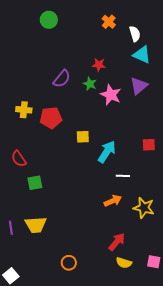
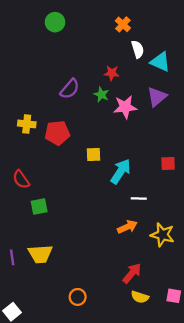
white semicircle: (135, 34) -> (138, 49), moved
pink star: (111, 95) -> (125, 107), turned -30

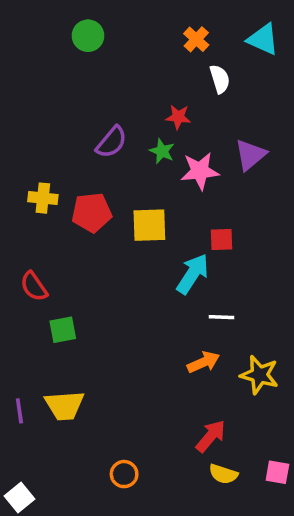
cyan triangle: (160, 62) -> (263, 39), moved
yellow square: (93, 154) -> (149, 225), moved, size x1.5
red square: (168, 164) -> (222, 240), moved

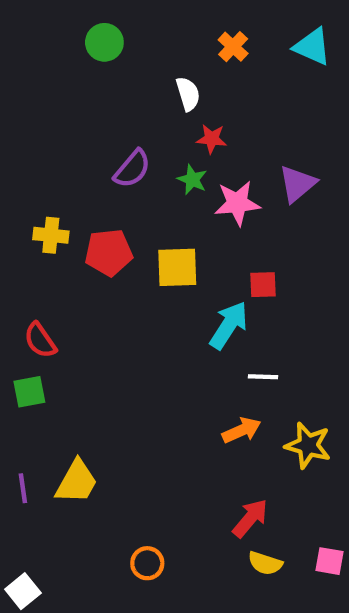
white semicircle: (220, 79) -> (188, 94), moved
green square: (63, 330) -> (29, 392), moved
yellow trapezoid: (65, 406) -> (77, 482), turned -57

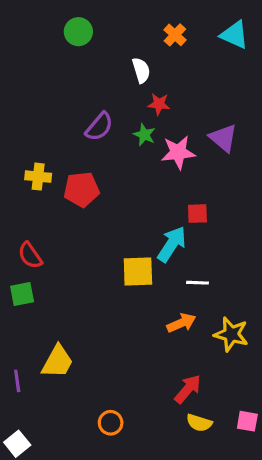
purple triangle: (297, 184) -> (223, 138), turned -40
yellow square: (177, 267) -> (138, 271), moved
purple line: (23, 488) -> (17, 381), moved

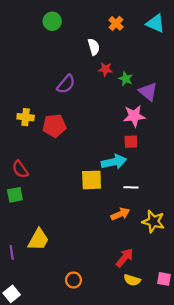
green star: (144, 135) -> (126, 79), moved
pink star: (178, 152) -> (134, 116), moved
cyan arrow: (172, 244) -> (114, 162), turned 45

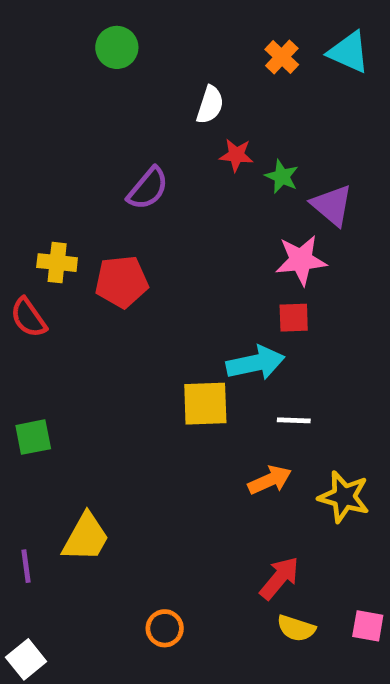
orange cross: (116, 23) -> (282, 57), moved
white semicircle: (94, 47) -> (210, 105), turned 35
red semicircle: (20, 169) -> (28, 318), moved

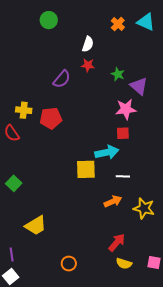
red star: (236, 155) -> (88, 65), moved
green square: (33, 437) -> (14, 183), turned -35
yellow trapezoid: (86, 537) -> (36, 225), turned 30
purple line: (26, 566) -> (12, 254), moved

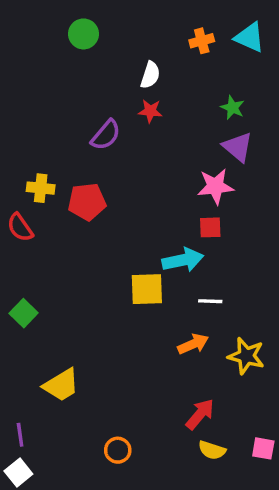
orange cross: (118, 24) -> (202, 41), turned 32
green star: (118, 74) -> (233, 108), moved

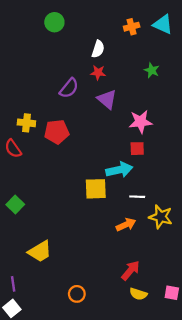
purple triangle: (238, 147) -> (107, 99), moved
yellow star: (246, 356) -> (161, 217), moved

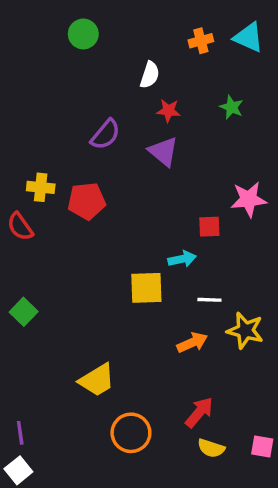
red star: (98, 73) -> (168, 111), moved
pink star: (141, 122) -> (249, 199), moved
cyan arrow: (119, 170) -> (182, 259), size x0.7
yellow trapezoid: (40, 251) -> (97, 380), moved
orange circle: (77, 294) -> (131, 433), moved, size x1.5

